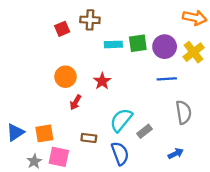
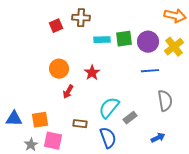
blue triangle: (15, 132) -> (14, 119), turned 36

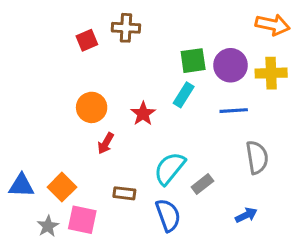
cyan rectangle: (102, 40) -> (184, 95), moved, turned -56
yellow cross: (174, 47) -> (271, 73), turned 36
orange square: (40, 120) -> (62, 187), turned -36

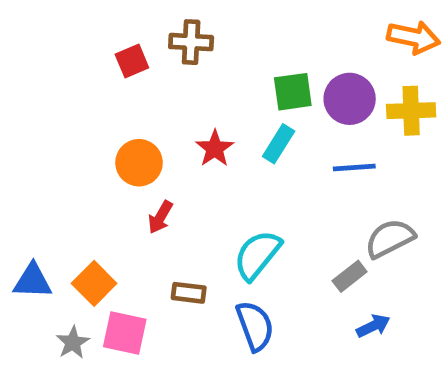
red star: (143, 114) -> (215, 149), moved
gray semicircle: (257, 157) -> (390, 238), turned -108
gray rectangle: (202, 184) -> (350, 276), moved

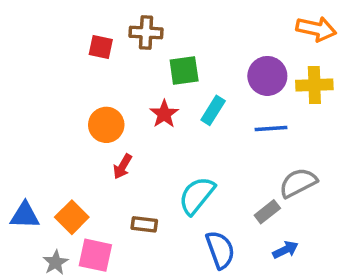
red square: (132, 61) -> (101, 47), turned 35
green square: (293, 92) -> (184, 71), moved
blue semicircle: (255, 326) -> (220, 250), moved

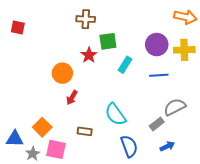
red square: (101, 47) -> (18, 28), moved
red star: (164, 114) -> (89, 55), moved
cyan semicircle: (197, 195) -> (115, 114), turned -75
blue triangle: (25, 215) -> (15, 139), moved

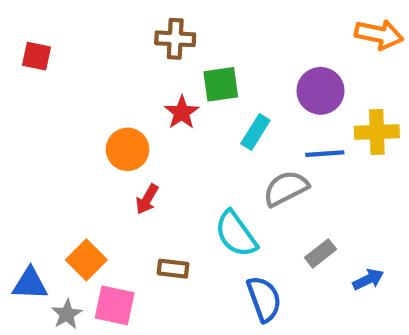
yellow cross: (184, 50) -> (377, 132), moved
gray semicircle: (175, 107) -> (286, 188), moved
blue arrow: (167, 146) -> (368, 279), moved

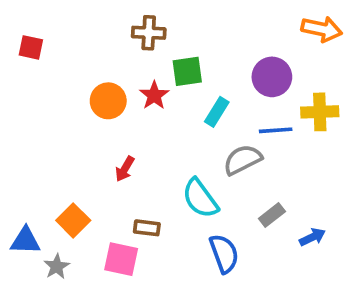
orange circle: (128, 149) -> (108, 101), moved
pink square: (115, 305) -> (121, 259), moved

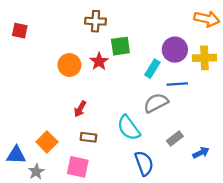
cyan rectangle: (217, 112) -> (152, 69), moved
yellow cross: (320, 112) -> (204, 58), moved
brown rectangle: (147, 228) -> (88, 137), moved

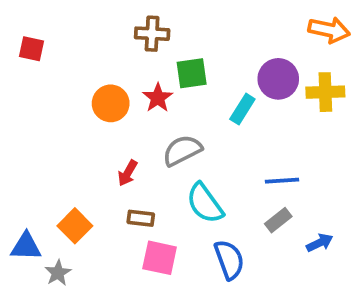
blue line: (177, 84) -> (282, 181), moved
gray semicircle: (156, 103) -> (182, 150), moved
pink square: (78, 167) -> (160, 258), moved

